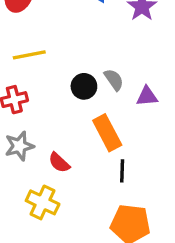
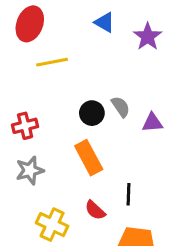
yellow line: (29, 55) -> (52, 62), moved
orange rectangle: (107, 133) -> (89, 158), moved
red semicircle: (59, 163) -> (95, 210), moved

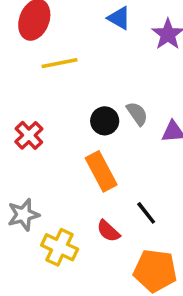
red cross: (25, 126) -> (29, 135), turned -30
gray star: (30, 170) -> (23, 215), moved
black line: (129, 194) -> (146, 213), turned -40

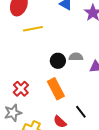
gray semicircle: (137, 114) -> (76, 57), turned -56
red cross: (29, 135) -> (21, 89), moved

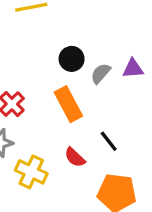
gray semicircle: (76, 57) -> (101, 73), moved, turned -48

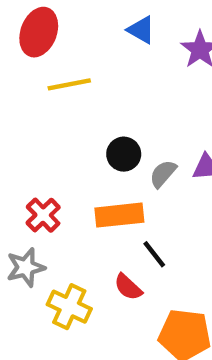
orange rectangle: (68, 104) -> (119, 215), turned -68
black line: (109, 141) -> (154, 254), moved

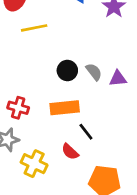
gray semicircle: (163, 174) -> (94, 72), moved, turned 102
red cross: (43, 215) -> (18, 108), turned -30

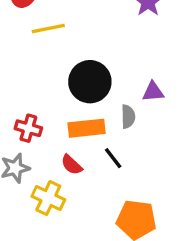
black circle: (67, 71) -> (90, 82), size x1.6
gray semicircle: (94, 72) -> (128, 117), moved, turned 36
red semicircle: (70, 152) -> (72, 165), moved

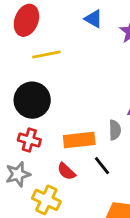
black circle: (90, 82) -> (32, 100), moved

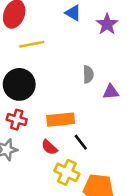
gray semicircle: (115, 130) -> (88, 74), moved
yellow cross: (46, 200) -> (67, 172), moved

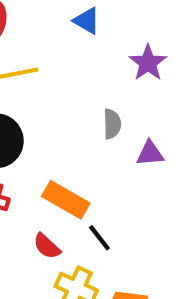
purple star: (107, 24) -> (148, 63), moved
orange rectangle: (61, 120) -> (66, 200), turned 36

